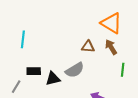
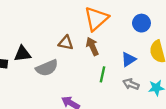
orange triangle: (111, 23) -> (96, 19), turned 40
black triangle: (53, 79) -> (23, 54), moved

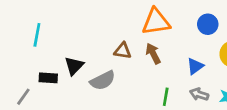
orange triangle: (96, 19) -> (156, 22), turned 36
black triangle: (23, 54) -> (74, 66), turned -36
green line: (103, 74) -> (166, 97), moved

